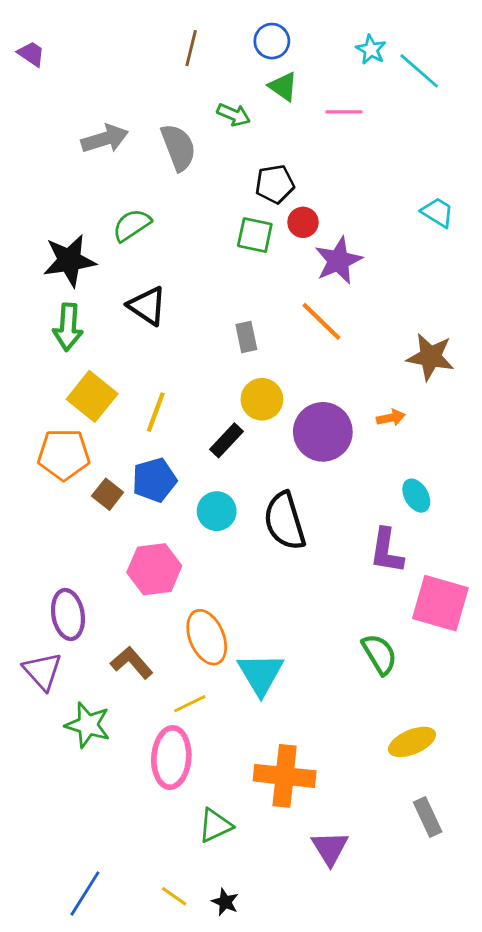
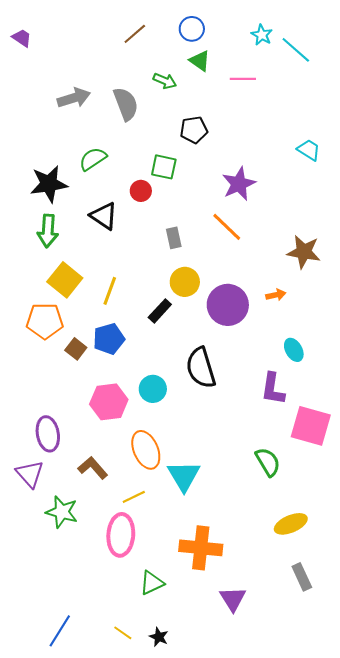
brown line: (191, 48) -> (135, 34), turned 35
red circle: (303, 222) -> (141, 191), moved
green square: (255, 235) -> (164, 167), moved
cyan circle: (217, 511) -> (153, 389), moved

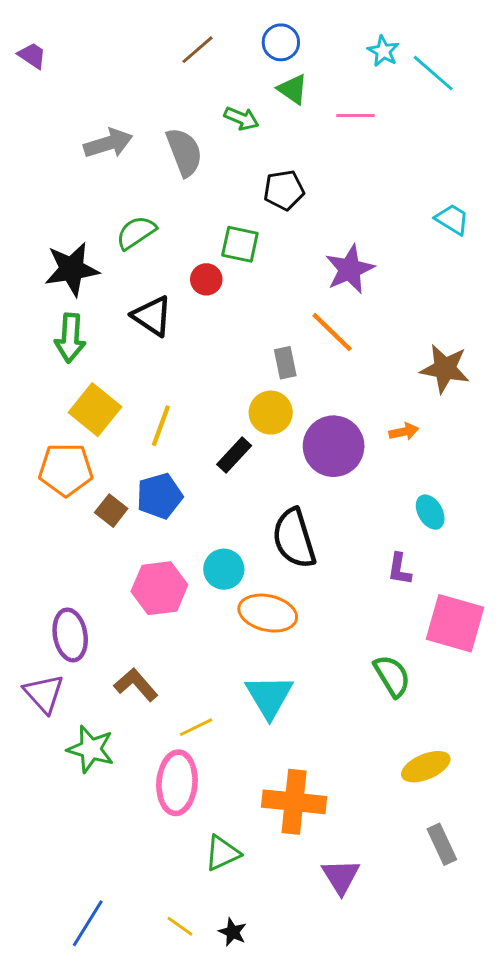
gray rectangle: (174, 238) -> (285, 363), moved
purple L-shape: (273, 389) -> (399, 569), size x0.7
orange ellipse: (146, 450) -> (268, 613), moved, turned -54

